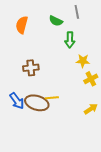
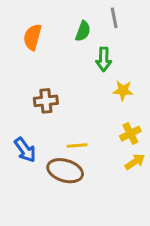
green semicircle: (56, 21) -> (83, 31), turned -96
yellow cross: (91, 79) -> (130, 134), moved
brown ellipse: (37, 103) -> (65, 171), moved

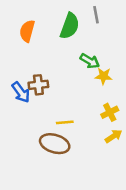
green semicircle: (83, 31) -> (70, 26), size x1.5
green arrow: (104, 59) -> (90, 61), moved, turned -60
blue arrow: (25, 150) -> (21, 92), moved

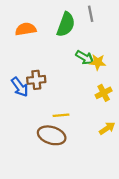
orange semicircle: (27, 31) -> (26, 29), turned 66
yellow star: (103, 76) -> (98, 62), moved
yellow cross: (110, 112) -> (104, 93), moved

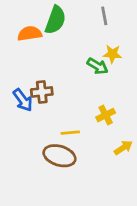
green semicircle: (66, 24) -> (55, 20), moved
yellow star: (98, 62) -> (112, 54), moved
yellow cross: (104, 93) -> (106, 115), moved

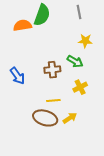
green arrow: (97, 66) -> (75, 61), moved
brown cross: (42, 92) -> (52, 70), moved
yellow arrow: (123, 148) -> (70, 118), moved

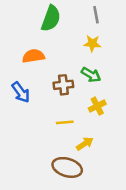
orange semicircle: (23, 25) -> (33, 56), moved
yellow star: (85, 41) -> (92, 43), moved
brown ellipse: (45, 118) -> (67, 167), moved

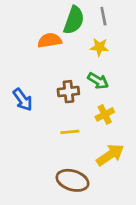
green semicircle: (51, 18) -> (74, 20), moved
orange semicircle: (33, 56) -> (50, 40), moved
yellow arrow: (85, 144) -> (110, 155), moved, size x1.5

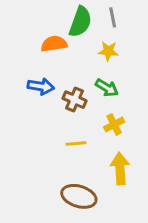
brown cross: (68, 92) -> (74, 100), turned 30
blue arrow: (23, 100) -> (41, 86), moved, turned -45
yellow arrow: (110, 155) -> (120, 169), turned -60

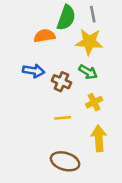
yellow star: (108, 51) -> (89, 42), size x1.6

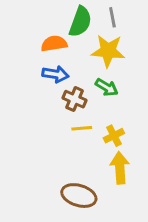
blue arrow: (34, 71) -> (56, 74), moved
yellow cross: (94, 102) -> (114, 136), moved
yellow line: (63, 118) -> (82, 128), moved

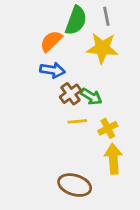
orange semicircle: (54, 44) -> (51, 41), turned -35
green arrow: (107, 87) -> (91, 96), moved
brown cross: (74, 99) -> (70, 94), turned 30

